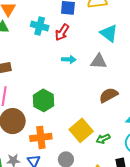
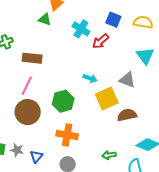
cyan arrow: (69, 59) -> (90, 78), moved
yellow square: (81, 130) -> (107, 98), moved
orange cross: (41, 137) -> (67, 135), moved

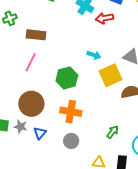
red arrow: (101, 41) -> (105, 18), turned 30
brown circle: (28, 112) -> (31, 104), moved
green arrow: (109, 155) -> (113, 132), turned 136

